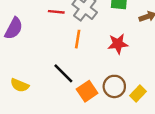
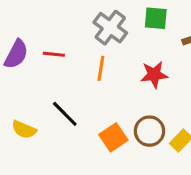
red line: (56, 12) -> (54, 54), moved
black line: (63, 73) -> (65, 114), moved

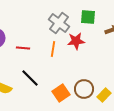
red line: (54, 54) -> (23, 48), moved
red star: (154, 75) -> (76, 41), moved

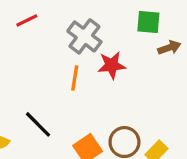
green square: (88, 17) -> (148, 22), moved
red line: (23, 48) -> (27, 20), moved, turned -32

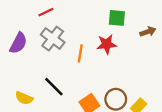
green square: (148, 22) -> (117, 18), moved
gray cross: (84, 36) -> (53, 39), moved

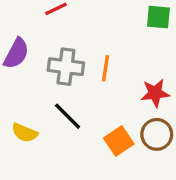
gray cross: (53, 39) -> (66, 67), moved, turned -30
red star: (107, 44) -> (155, 93), moved

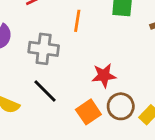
orange line: (106, 68) -> (77, 21), moved
red star: (155, 93) -> (104, 76), moved

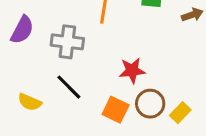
orange square: (88, 112) -> (116, 110), turned -30

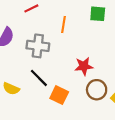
orange square: (116, 110) -> (59, 95), moved

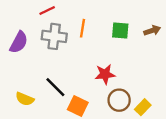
green square: (98, 14) -> (120, 31), moved
gray cross: (38, 46) -> (54, 36), moved

